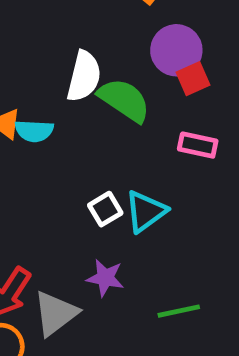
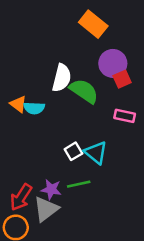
cyan triangle: (146, 211) -> (96, 153), turned -45
purple star: (105, 278) -> (51, 189), moved
green line: (179, 311) -> (79, 184), moved

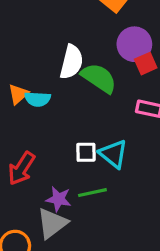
orange triangle: (18, 104) -> (18, 94), turned 42
white square: (73, 151) -> (86, 152), turned 30
red arrow: (21, 197) -> (21, 168), moved

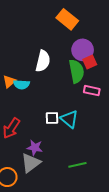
green semicircle: (99, 78) -> (76, 71), moved, turned 45
green line: (92, 193) -> (77, 165), moved

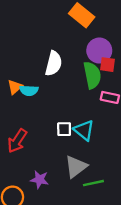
red square: (90, 62) -> (107, 65), turned 32
purple star: (35, 148) -> (39, 180), moved
gray triangle: (31, 163) -> (76, 167), moved

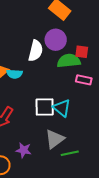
purple circle: (99, 51) -> (56, 40), moved
green semicircle: (92, 75) -> (69, 61), turned -85
white square: (64, 129) -> (45, 107), size x1.5

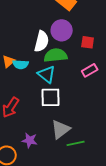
green semicircle: (69, 61) -> (56, 55), moved
pink rectangle: (84, 80) -> (90, 70), turned -42
cyan triangle: (62, 108) -> (47, 74), moved

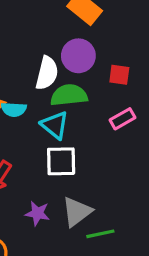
purple star: (30, 140) -> (37, 213), moved

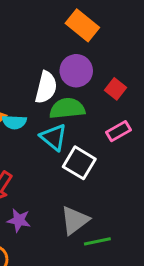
red square: (119, 75) -> (115, 89), turned 30
white square: (61, 161) -> (79, 163), moved, turned 32
purple star: (37, 213) -> (19, 220), moved

